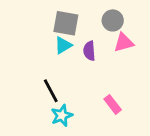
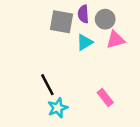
cyan triangle: (63, 45) -> (85, 42), moved
purple semicircle: (89, 51) -> (83, 14), moved

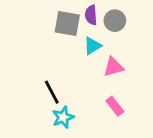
pink triangle: (115, 40) -> (113, 67), moved

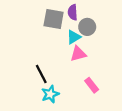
gray circle: (115, 21) -> (87, 27), moved
pink triangle: (113, 67) -> (78, 54), moved

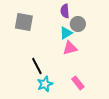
gray square: (54, 19) -> (24, 22), moved
pink rectangle: (92, 85) -> (78, 83), moved

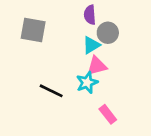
black line: (37, 66) -> (51, 91), turned -36
cyan star: (45, 84) -> (87, 82), moved

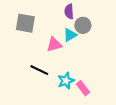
pink triangle: (97, 66) -> (54, 45), moved
cyan star: (87, 82) -> (66, 81), moved

